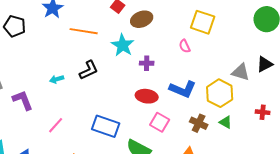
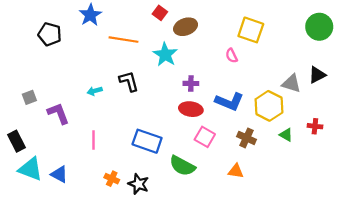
purple cross: (147, 63) -> (191, 83), moved
black L-shape: (89, 70) -> (129, 81), turned -80
green triangle: (226, 122) -> (286, 135), moved
pink line: (56, 125) -> (94, 140), turned -42

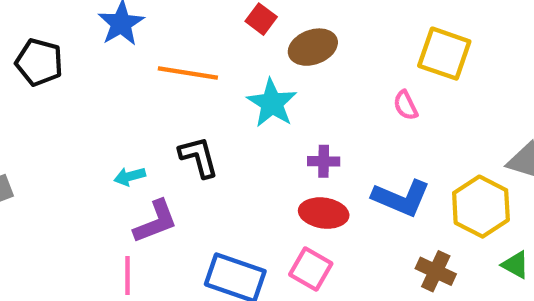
purple L-shape: (58, 113) -> (156, 222), moved, turned 90
pink square: (205, 137) -> (311, 269), moved

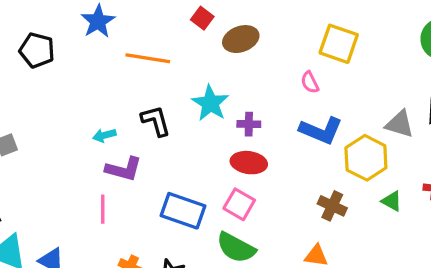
cyan star: (272, 103) -> (210, 103), moved
blue L-shape: (401, 198) -> (321, 130), moved
purple L-shape: (156, 222) -> (124, 169), turned 36

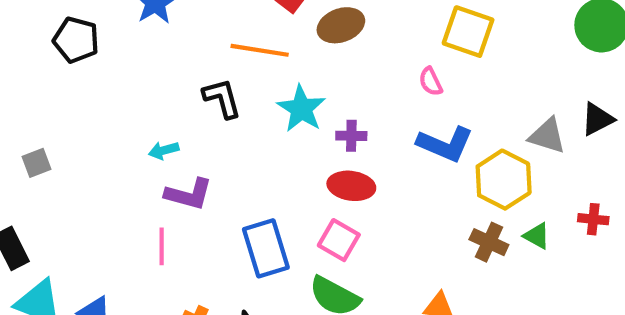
orange line: (148, 58) -> (260, 50), moved
black L-shape: (156, 121) -> (222, 98), moved
brown cross: (332, 206) -> (489, 242), moved
blue rectangle: (183, 211) -> (266, 248), turned 54

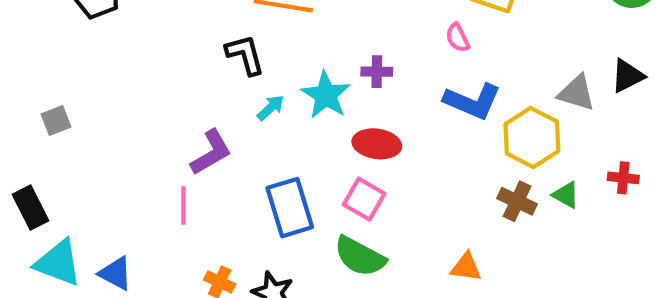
cyan star: (301, 109) -> (326, 95), moved
purple cross: (351, 136) -> (377, 72), moved
cyan arrow: (164, 150) -> (271, 108), moved, turned 152
purple L-shape: (189, 194) -> (211, 152), turned -45

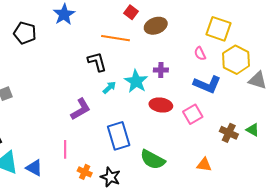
yellow hexagon: (532, 138) -> (236, 60), moved
pink square: (364, 199) -> (193, 114), moved, turned 30
pink line: (183, 205) -> (65, 149), moved

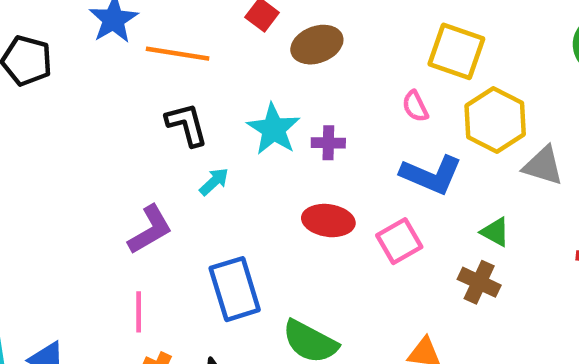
orange line: (116, 38) -> (178, 54), moved
cyan star: (136, 81) -> (274, 129), moved
green triangle: (253, 130) -> (495, 232), moved
pink line: (65, 149) -> (139, 312), moved

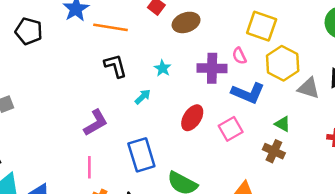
cyan star: (274, 129) -> (163, 68), size x0.6
purple cross: (328, 143) -> (212, 68), moved, size x1.6
cyan arrow: (214, 182) -> (143, 97), moved
red ellipse: (328, 221) -> (192, 118), turned -65

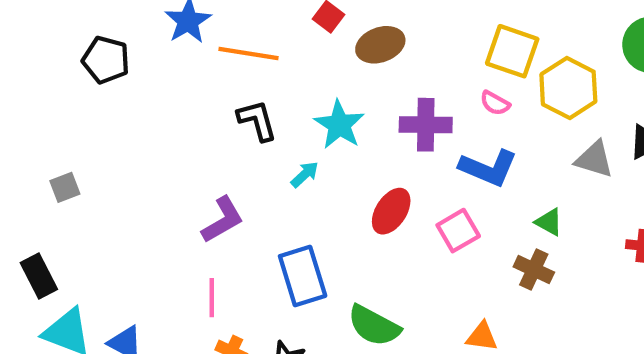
pink semicircle: (239, 56) -> (495, 103), moved, turned -35
yellow hexagon: (283, 63) -> (568, 88), moved
cyan star: (163, 68) -> (339, 125), size x1.6

